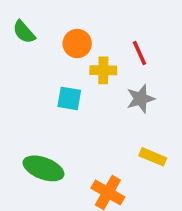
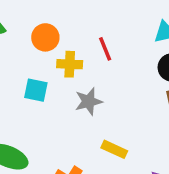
gray star: (140, 99) -> (89, 101), moved

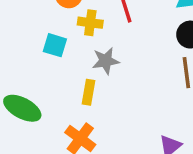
yellow rectangle: (114, 149) -> (88, 92), moved, turned 70

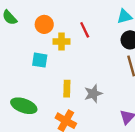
gray star: (106, 61) -> (93, 93), moved

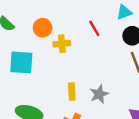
red line: (85, 30) -> (94, 28), moved
cyan square: (40, 60) -> (21, 62), moved, size x1.5

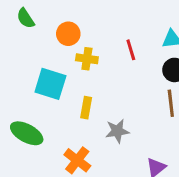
cyan square: (21, 62) -> (50, 84), moved
yellow rectangle: (72, 92) -> (86, 108), moved

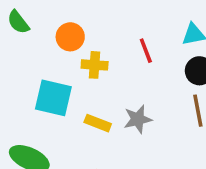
yellow rectangle: (86, 108) -> (98, 123), turned -75
gray star: (117, 131) -> (138, 119), moved

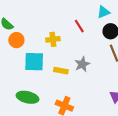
orange circle: (70, 37) -> (16, 40), moved

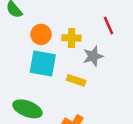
orange circle: (16, 40) -> (41, 34), moved
gray star: (82, 64) -> (93, 56), moved

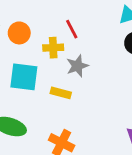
red line: (109, 26) -> (72, 29), moved
orange circle: (41, 34) -> (19, 33), moved

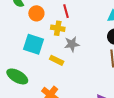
red line: (72, 29) -> (66, 11), moved

